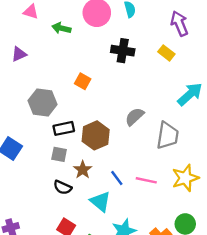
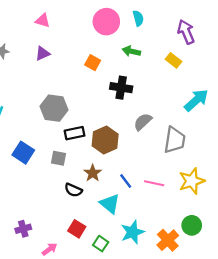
green arrow: (61, 28) -> (131, 51), moved
black cross: (123, 51) -> (121, 88), moved
purple triangle: (19, 54) -> (43, 53), moved
orange square: (83, 81) -> (93, 63), moved
gray square: (59, 154) -> (59, 158), moved

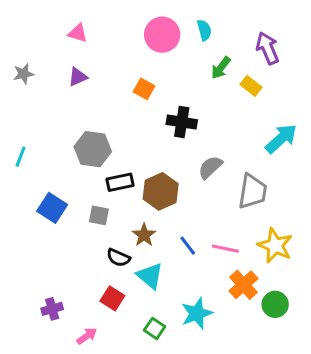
green arrow: (131, 51) -> (221, 68), moved, turned -66
yellow star: (192, 181) -> (275, 246), turned -30
cyan triangle: (110, 204) -> (150, 276), moved
red square: (77, 229) -> (112, 298), moved
orange cross: (168, 240) -> (243, 285), moved

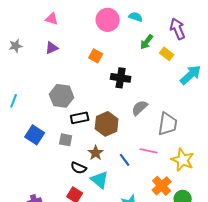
cyan semicircle: (204, 30) -> (136, 17), turned -56
cyan arrow: (281, 139) -> (191, 75), moved
pink line: (225, 249) -> (149, 151), moved

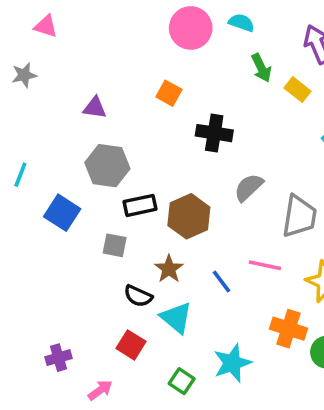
pink triangle: (52, 19) -> (46, 26), moved
green arrow: (147, 42) -> (261, 68), turned -63
purple triangle: (52, 48) -> (95, 108), moved, turned 32
blue square: (35, 135) -> (62, 213), moved
orange cross: (162, 186) -> (288, 329), turned -30

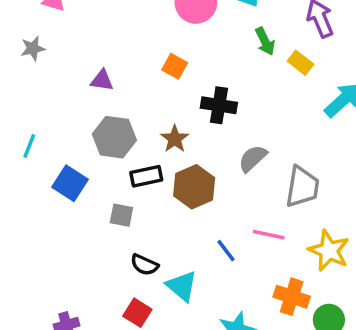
brown star: (169, 269) -> (175, 139), moved

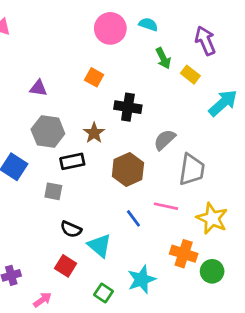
gray semicircle: (253, 158) -> (165, 140), moved
brown hexagon: (194, 187) -> (128, 170), moved

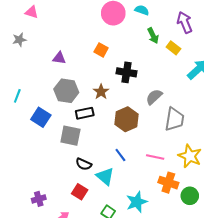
gray square: (53, 191) -> (70, 136), size x1.5
pink line: (166, 206) -> (155, 157), moved
blue line: (133, 218) -> (120, 155), moved

